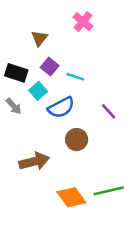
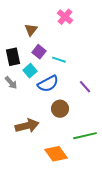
black rectangle: (16, 73) -> (13, 57), turned 60
green line: (109, 191) -> (85, 136), moved

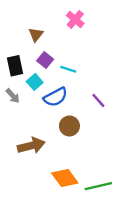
green line: (85, 136) -> (98, 186), moved

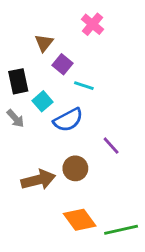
purple square: (45, 60) -> (63, 64), moved
purple line: (98, 100) -> (111, 146), moved
brown circle: (69, 126) -> (75, 168), moved

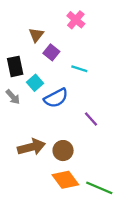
cyan line: (84, 86) -> (79, 69), moved
brown circle: (75, 168) -> (63, 151), moved
green line: (121, 230) -> (99, 188), turned 36

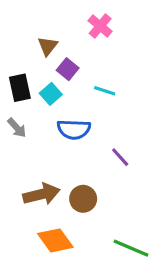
cyan square: (35, 83) -> (51, 94), moved
blue semicircle: (56, 98) -> (74, 129), turned 30
orange diamond: (65, 180) -> (55, 240), moved

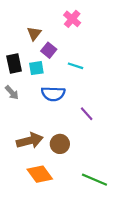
cyan square: (51, 94) -> (36, 68), turned 32

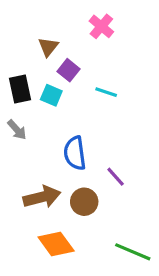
cyan square: (36, 68) -> (51, 95), turned 32
blue semicircle: (53, 94) -> (75, 153), moved, turned 80
purple line: (87, 114) -> (116, 177), moved

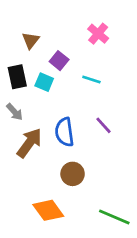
pink cross: (101, 26) -> (98, 34), moved
brown triangle: (48, 47) -> (31, 40), moved
purple line: (116, 177) -> (104, 125), moved
brown arrow: (42, 197) -> (29, 143), moved, turned -40

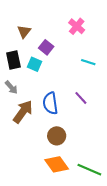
cyan line: (91, 79) -> (88, 62), moved
orange diamond: (48, 210) -> (57, 164), moved

